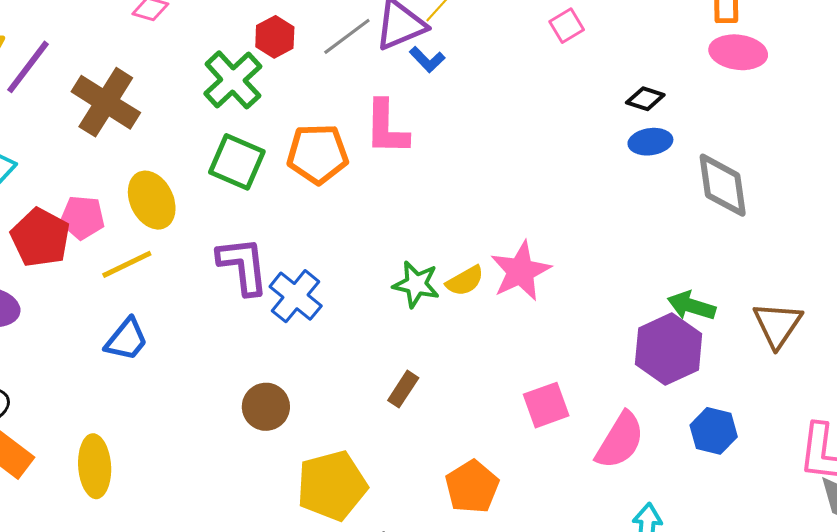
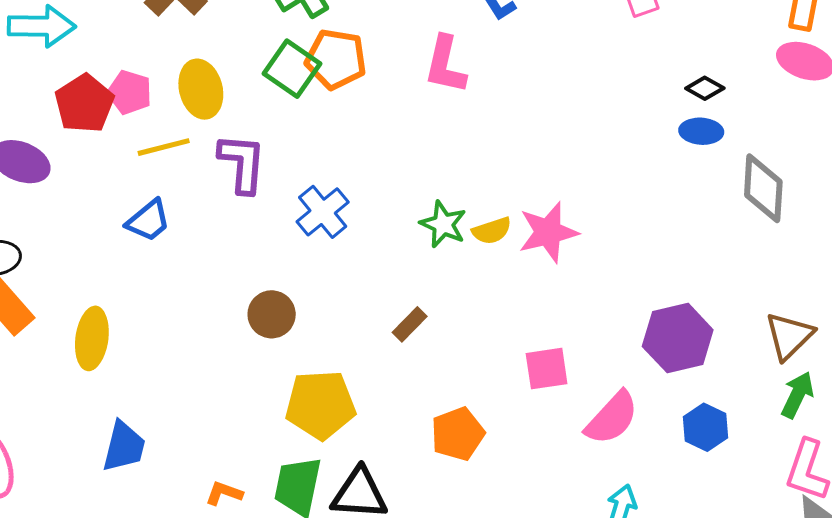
orange pentagon: (318, 154) -> (336, 59), moved
purple L-shape: (243, 266) -> (242, 163), moved
green arrow: (691, 306) -> (797, 395), moved, turned 87

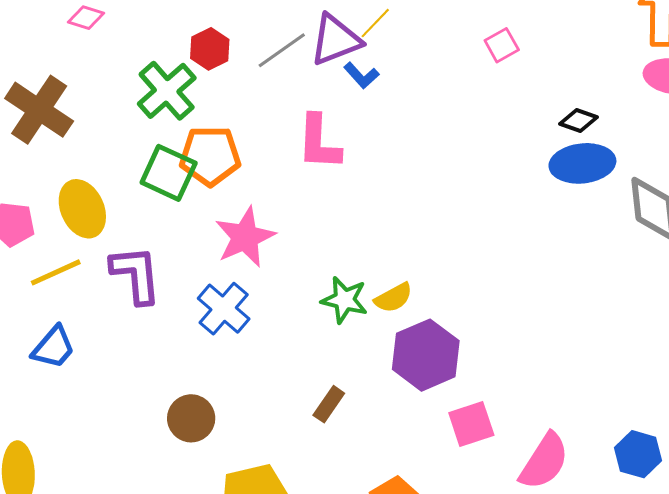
blue ellipse: (701, 131) -> (582, 163), size x1.5
pink star: (548, 232) -> (245, 237), moved
purple hexagon: (678, 338) -> (426, 355), moved

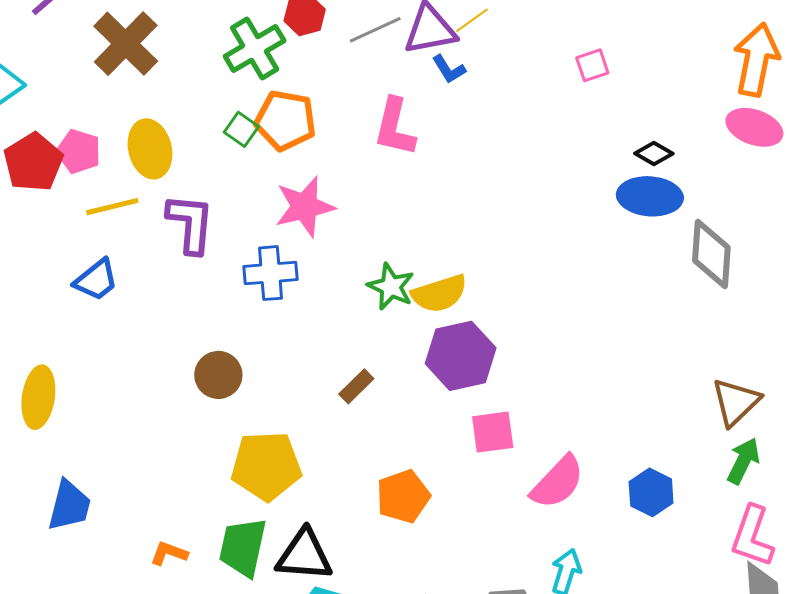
green square: (169, 173) -> (241, 129), size x0.6
yellow semicircle: (393, 298) -> (439, 294), size x1.4
blue cross: (224, 309) -> (271, 273), turned 34

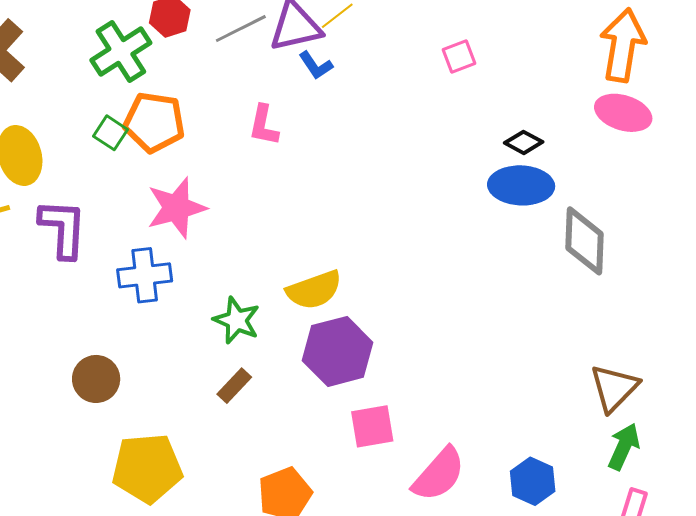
pink L-shape: (395, 127) -> (264, 125), size x0.7
green star: (391, 287) -> (237, 320), moved

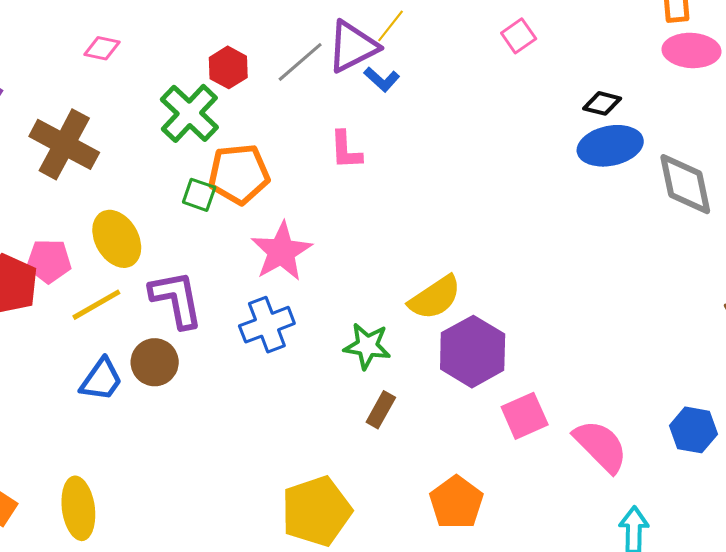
brown circle: (96, 379) -> (155, 362), moved
pink semicircle: (439, 474) -> (601, 446), turned -72

